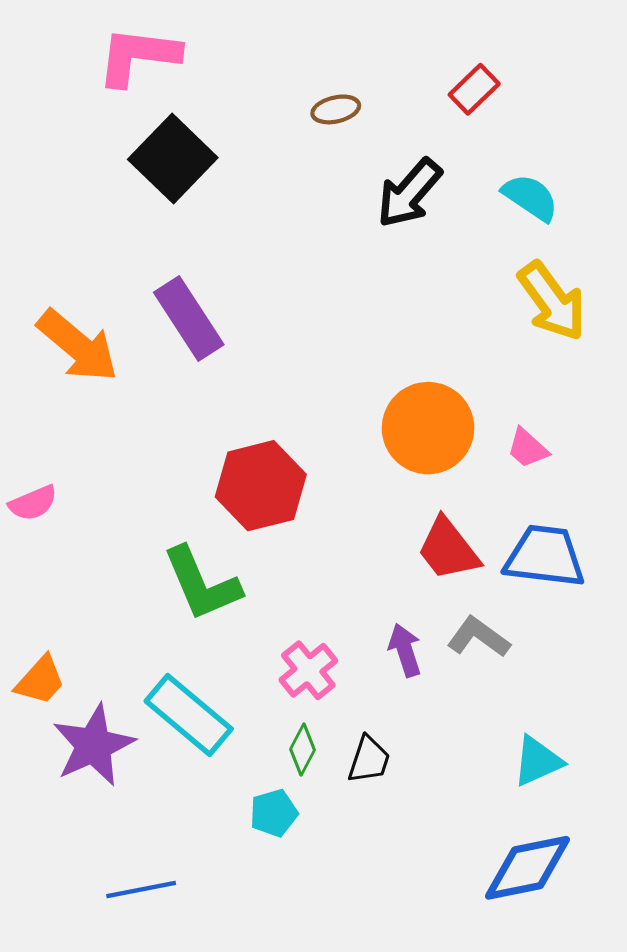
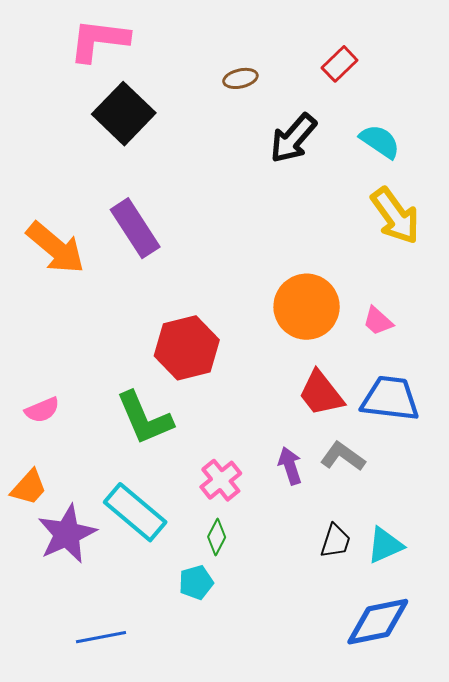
pink semicircle: (33, 503) -> (42, 410), moved
black trapezoid: (369, 760) -> (335, 541), moved

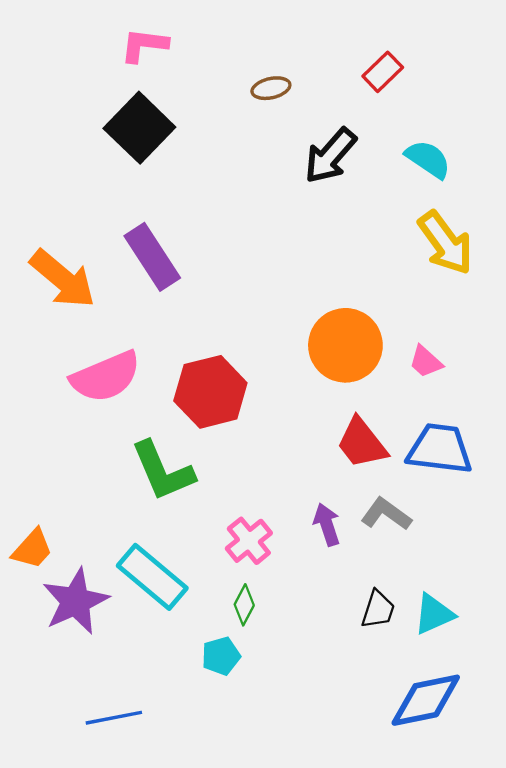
pink L-shape: (99, 40) -> (144, 45), moved, size x0.7
pink semicircle: (42, 410) -> (106, 377), moved, size x1.8

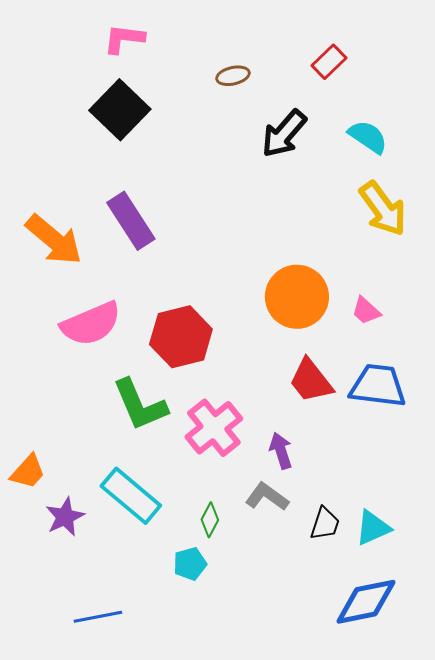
gray L-shape: (386, 514) -> (267, 497), moved
pink cross: (249, 541) -> (214, 428), moved, size x1.4
purple star: (75, 601) -> (65, 517), size x0.7

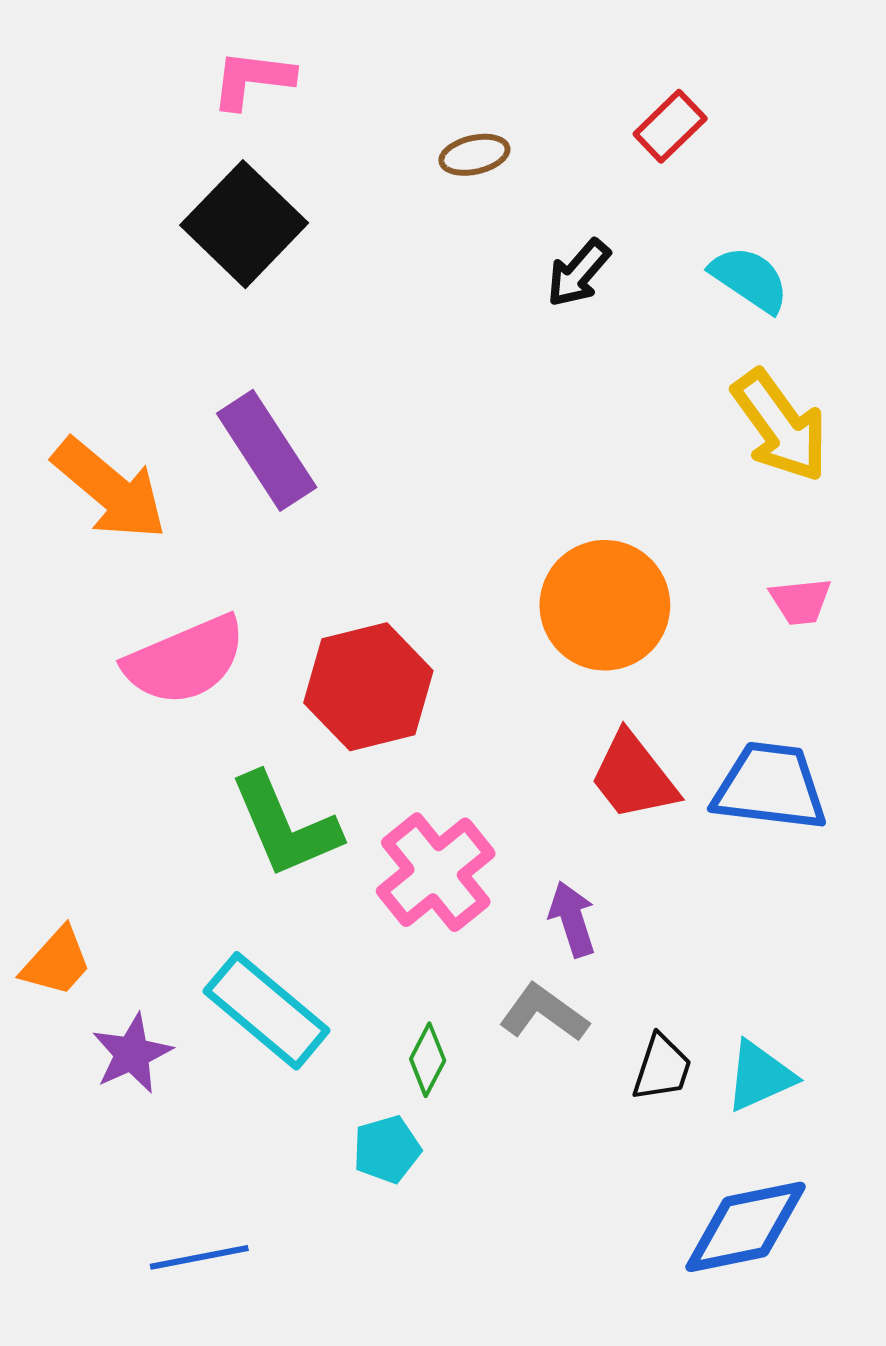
black arrow: (284, 134) -> (578, 273), size x0.7
pink trapezoid: (366, 311) -> (801, 601), moved, turned -48

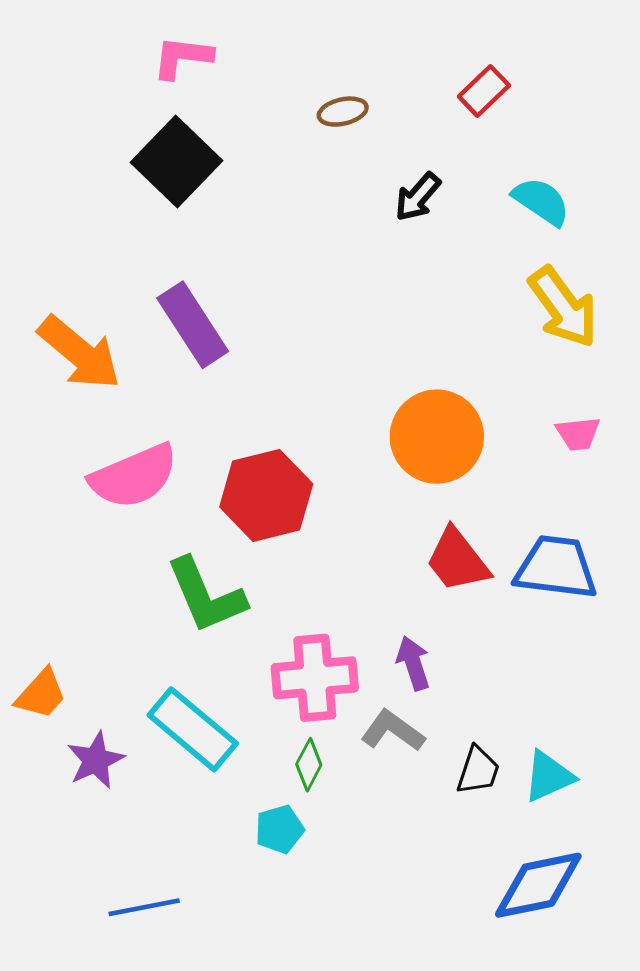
pink cross: (436, 872) -> (315, 678), moved, turned 34

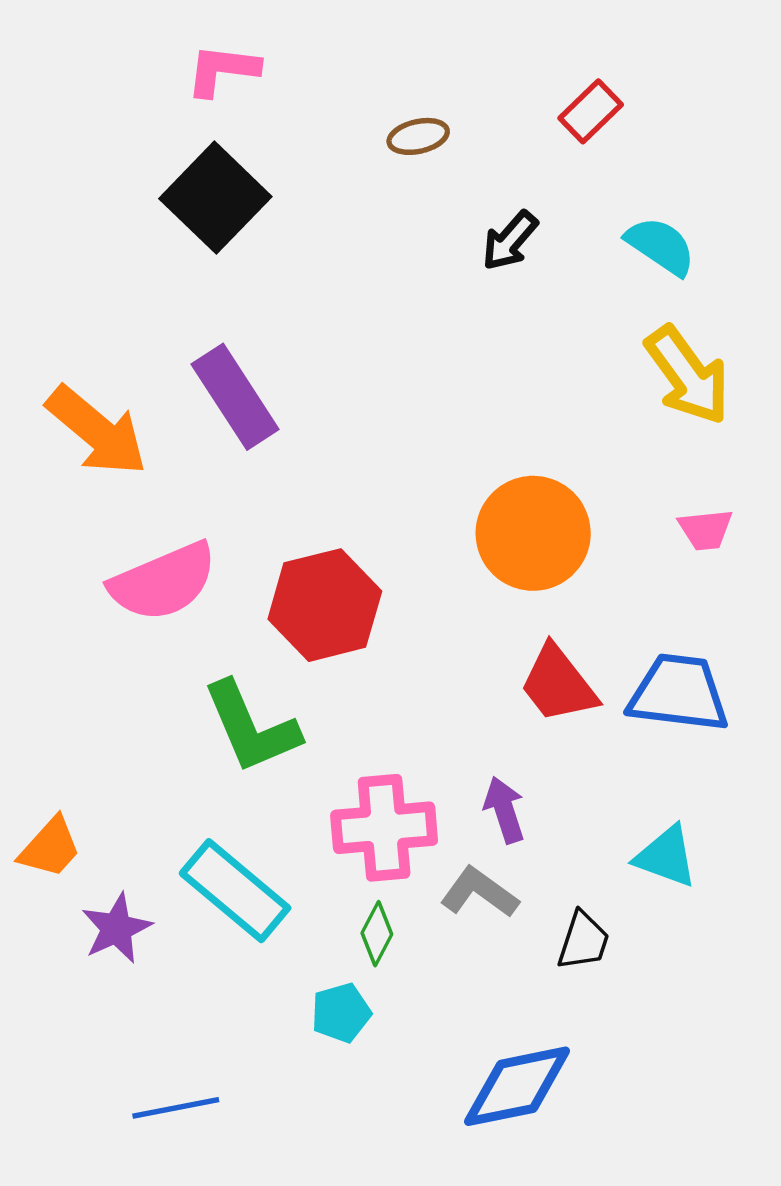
cyan triangle: (549, 776) -> (666, 857), moved, turned 44
blue diamond: (538, 885) -> (517, 1086), moved

